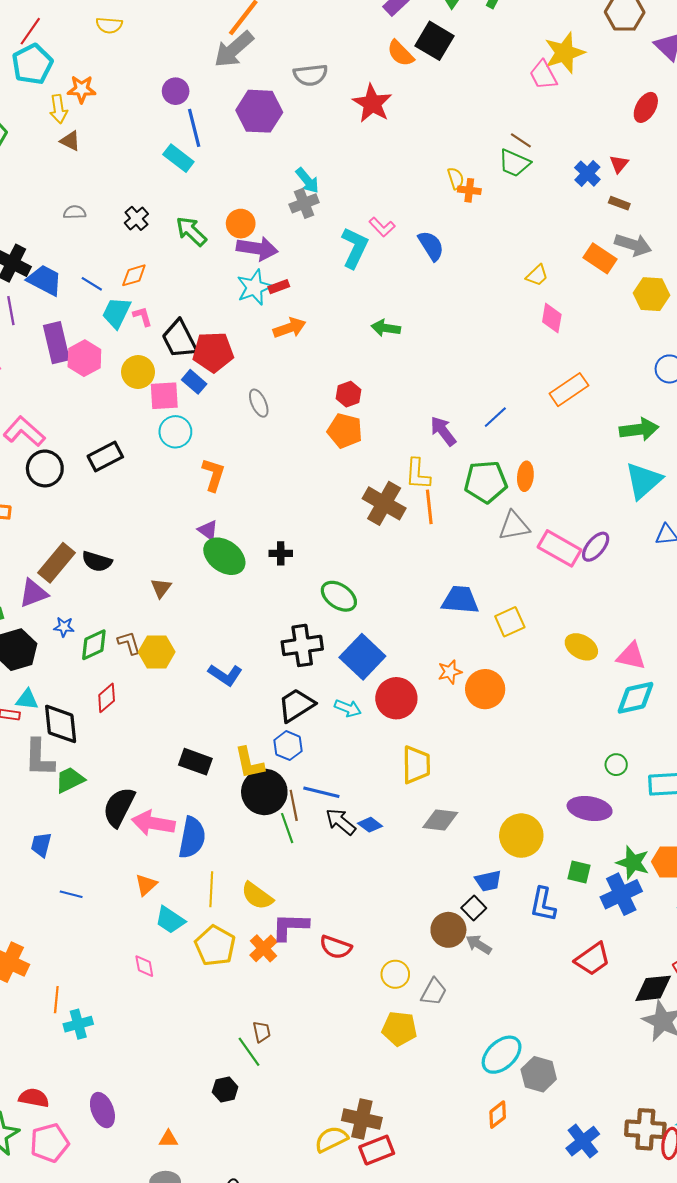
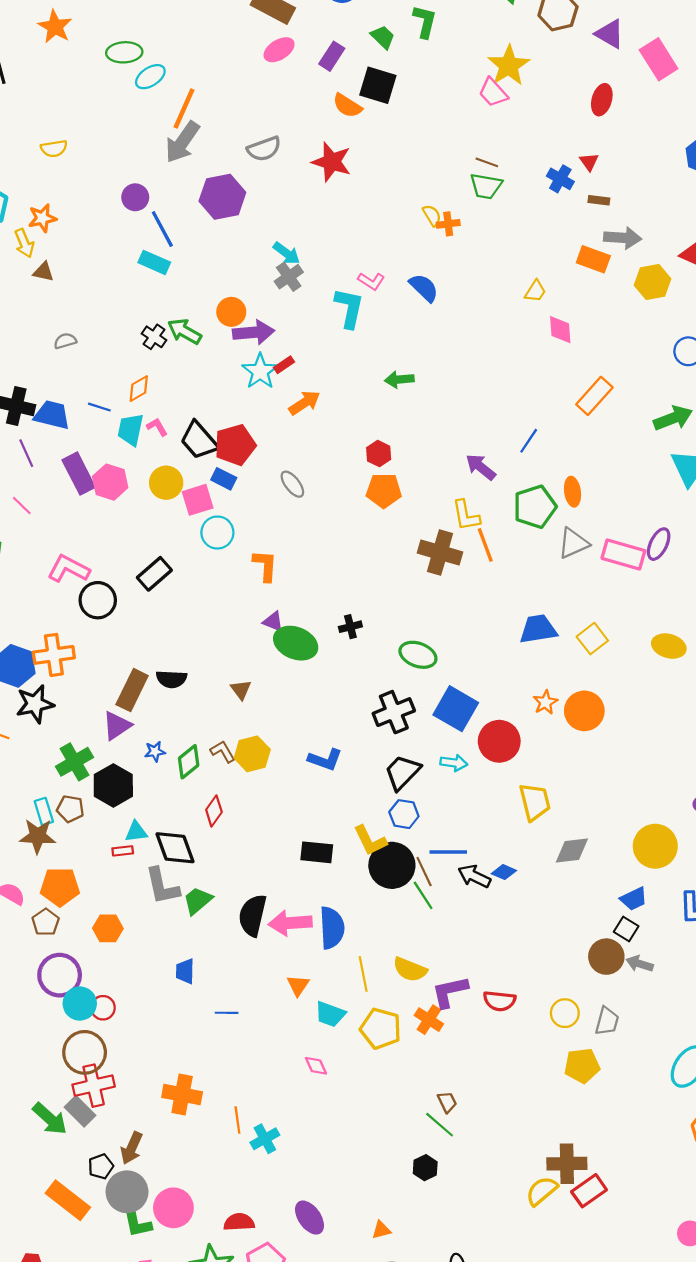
black cross: (136, 218) -> (154, 337), moved

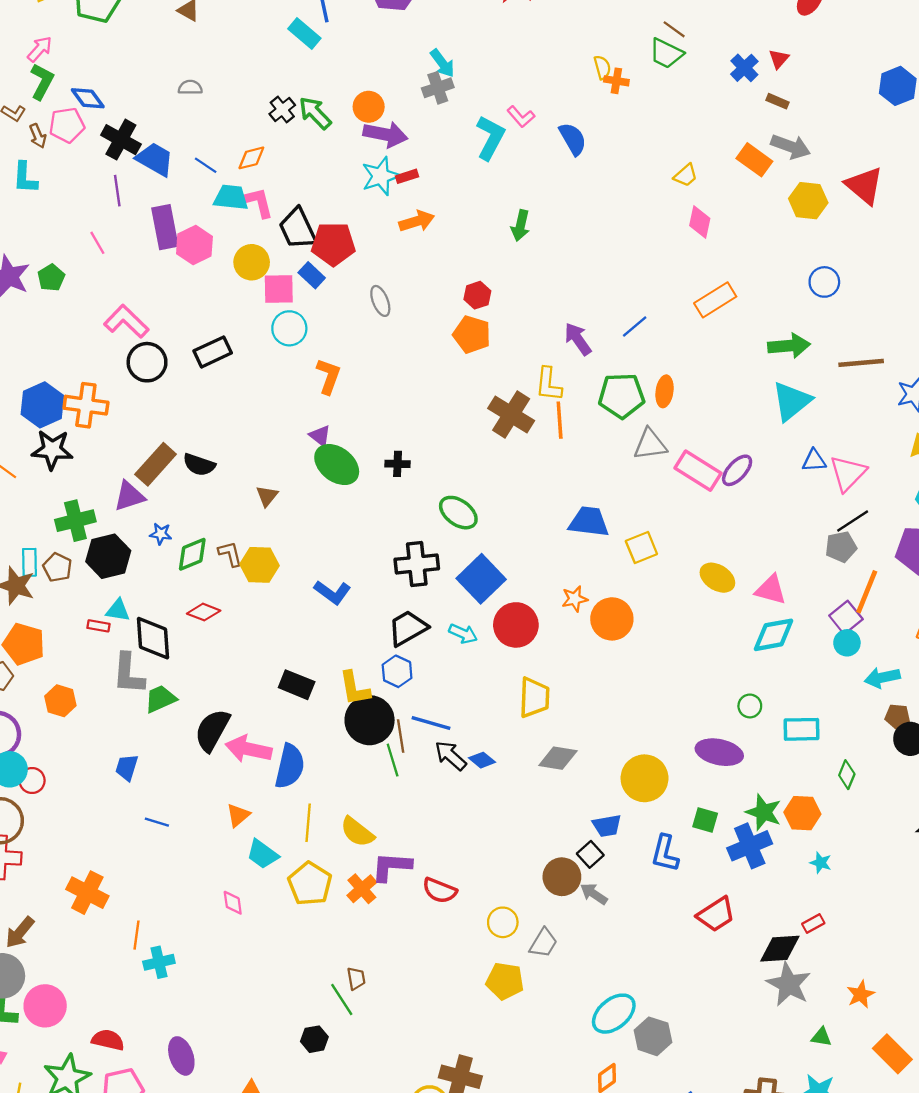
green arrow: (399, 380) -> (520, 226), turned -88
pink L-shape: (157, 427) -> (259, 203), size x1.4
cyan trapezoid: (131, 430) -> (231, 197), turned 68
red diamond: (214, 811) -> (204, 612), turned 60

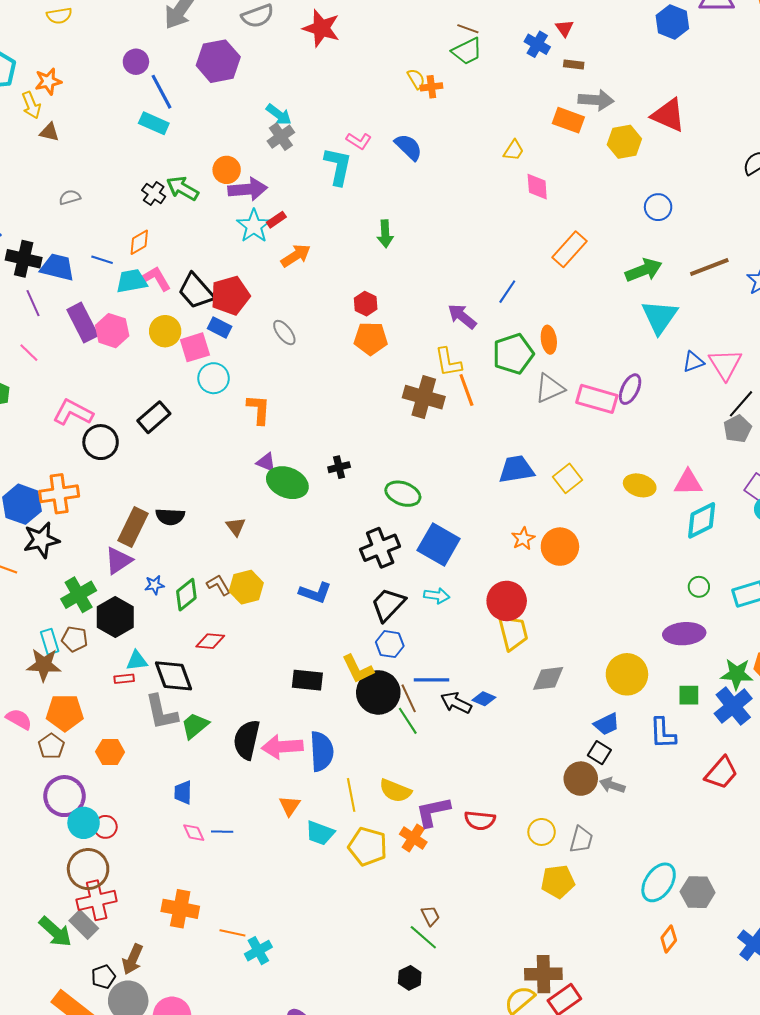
green trapezoid: (666, 53) -> (467, 51), turned -36
red circle: (516, 625) -> (507, 601), moved
pink diamond: (233, 903) -> (194, 833), moved
orange line: (136, 935) -> (232, 933), turned -70

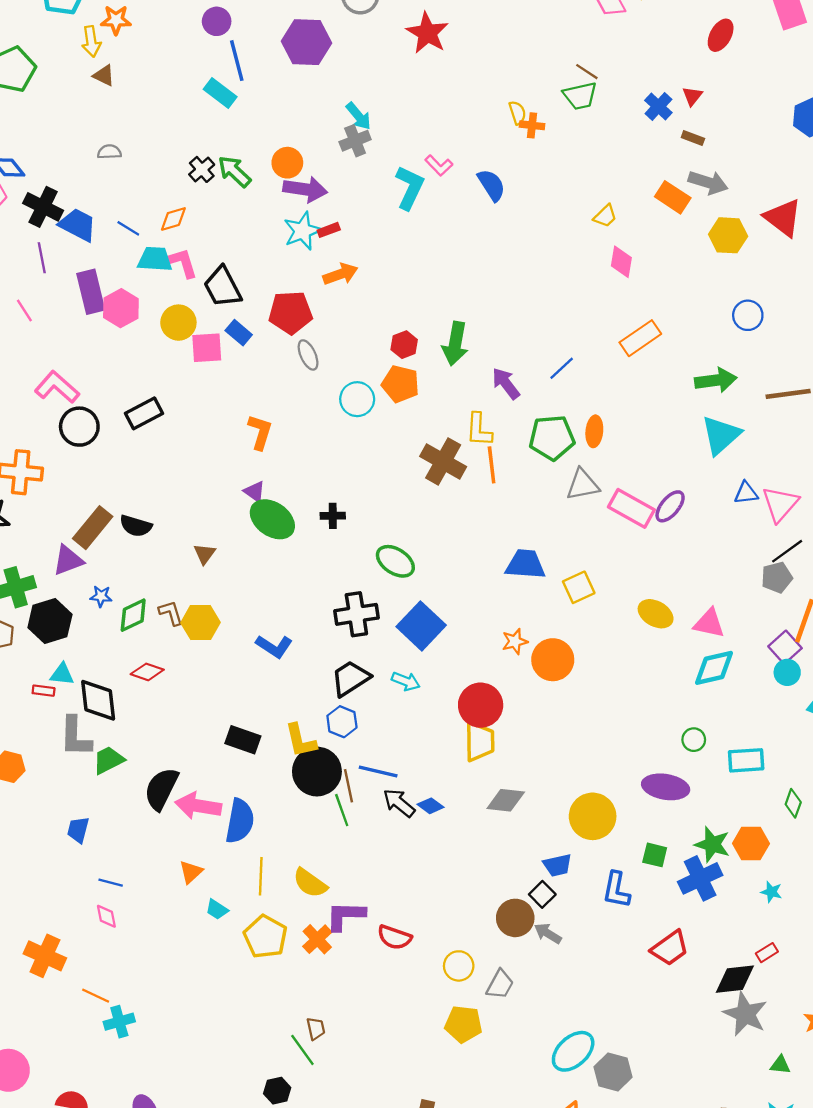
green arrow: (385, 234) -> (455, 344), moved, size x1.4
red pentagon: (230, 295) -> (290, 313), moved
cyan circle: (214, 378) -> (357, 399), moved
pink diamond: (194, 833) -> (106, 916), moved
cyan trapezoid: (320, 833) -> (217, 910), size x0.7

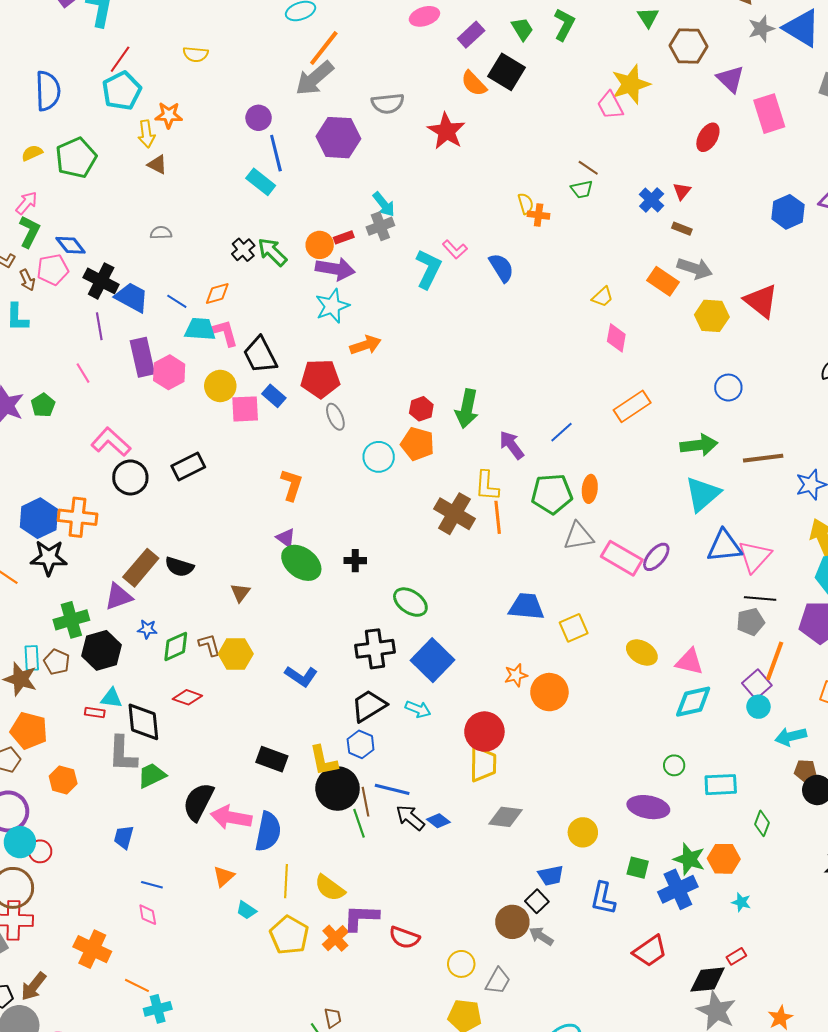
green trapezoid: (580, 96) -> (582, 189), size x0.7
red rectangle: (329, 230) -> (344, 237), moved
blue triangle: (746, 493) -> (724, 546), size x1.6
black line: (787, 551) -> (760, 599), turned 40
yellow circle: (593, 816) -> (583, 832), size x0.7

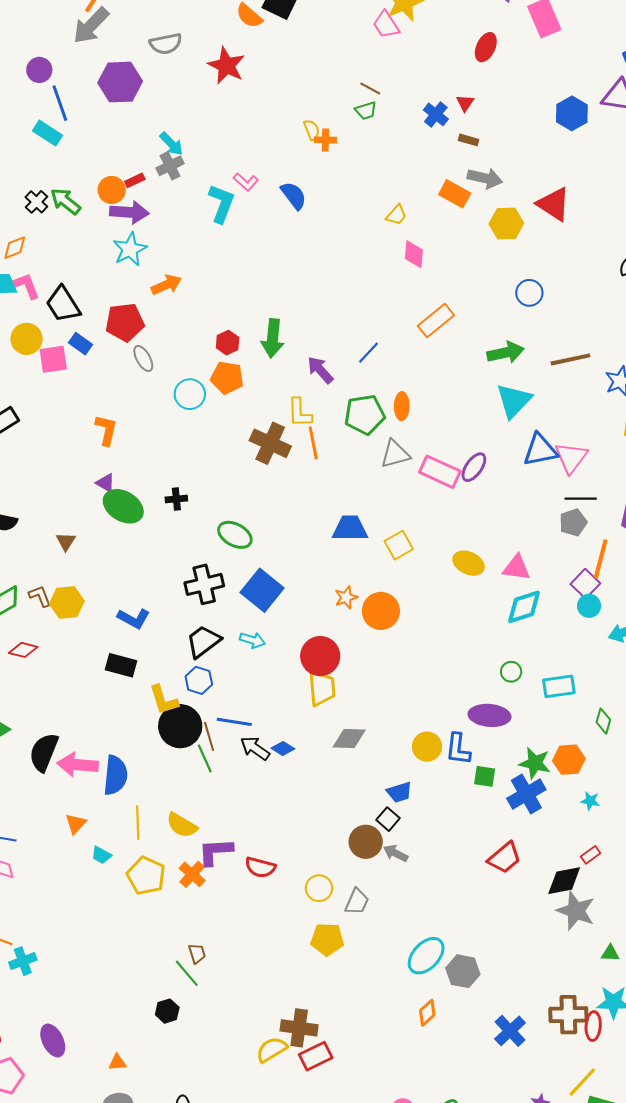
black rectangle: (272, 759) -> (121, 665), moved
blue L-shape: (603, 898) -> (458, 749), moved

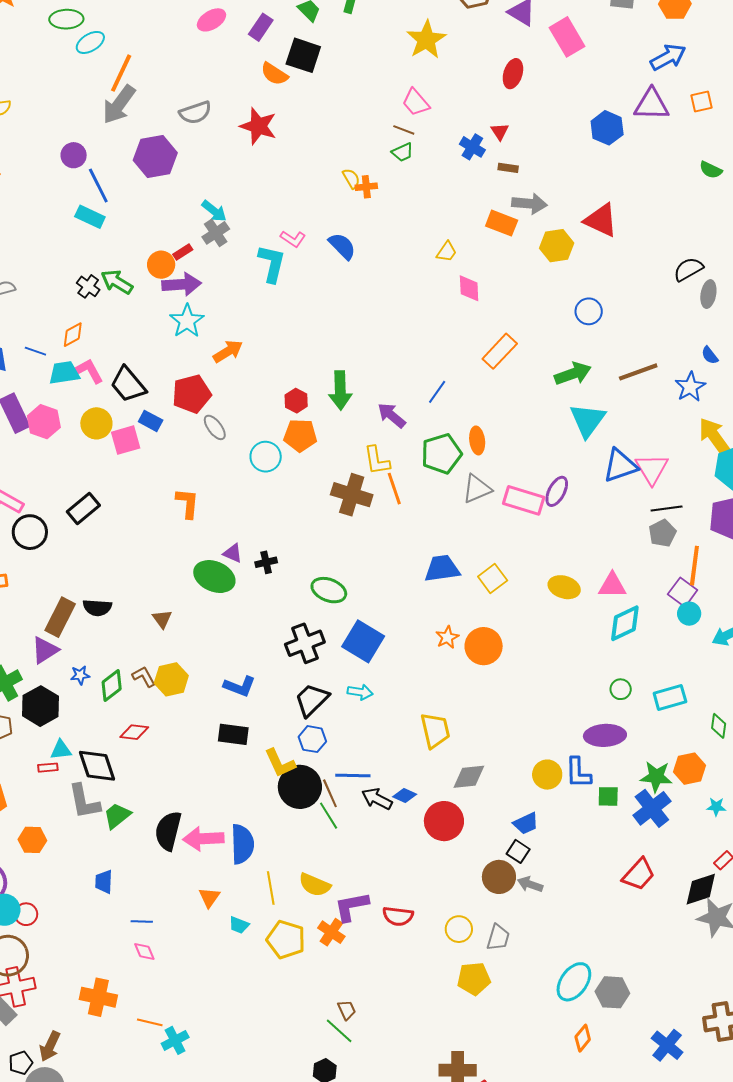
pink trapezoid: (386, 25) -> (416, 102), moved
purple triangle: (106, 483) -> (233, 553), moved
red circle: (320, 656) -> (444, 821), moved

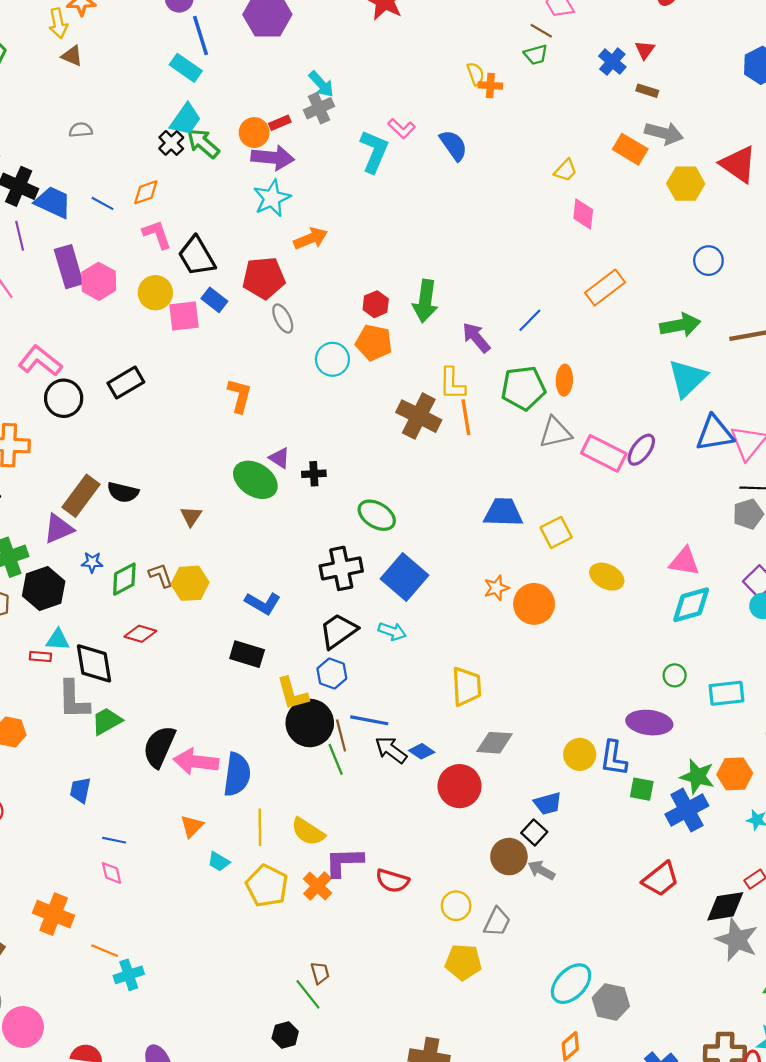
cyan trapezoid: (64, 373) -> (186, 119), moved, turned 124
yellow ellipse: (564, 587) -> (607, 577), moved

